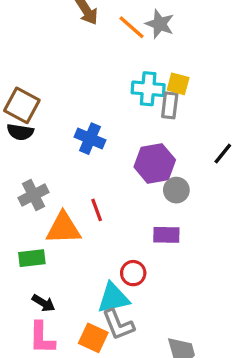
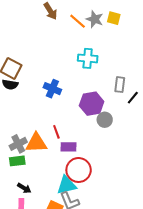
yellow square: (178, 84) -> (114, 18), moved
gray rectangle: (170, 105) -> (120, 85), moved
gray cross: (34, 195) -> (18, 144), moved
purple rectangle: (166, 235) -> (68, 147), moved
red circle: (133, 273) -> (79, 170), size x1.6

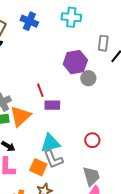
blue cross: (52, 89) -> (29, 21), moved
orange triangle: (36, 143) -> (20, 116), moved, turned -40
red circle: (79, 170) -> (92, 140), moved, size x0.6

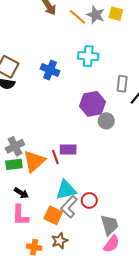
blue cross: (29, 21) -> (50, 70), moved
red line: (40, 90) -> (55, 157), moved
red circle: (92, 140) -> (89, 200), moved
gray L-shape: (53, 159) -> (69, 207), turned 65

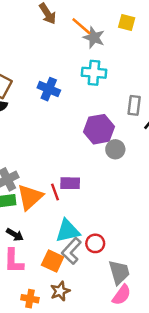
gray star: (96, 15) -> (94, 38), moved

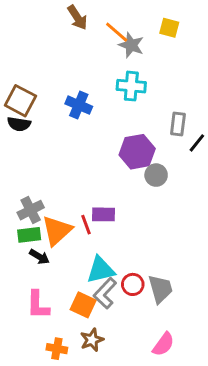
black arrow: (15, 235) -> (39, 257), moved
gray trapezoid: (119, 272) -> (160, 289), moved

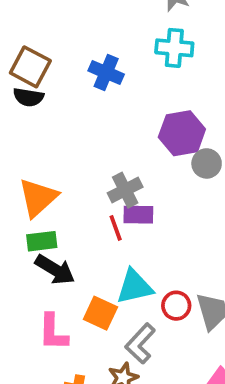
gray cross: (31, 210) -> (125, 190), moved
orange triangle: (57, 230) -> (38, 198), moved
black arrow: (39, 257) -> (55, 270), size x1.5
gray L-shape: (105, 293) -> (140, 344), moved
orange square: (83, 305) -> (100, 313), moved

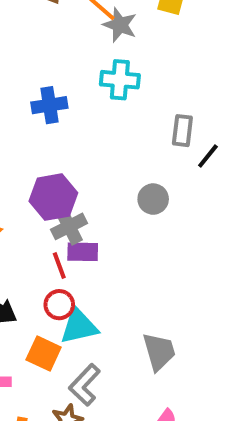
blue cross: (106, 73) -> (49, 105), turned -32
purple hexagon: (182, 133) -> (53, 197), moved
red circle: (176, 306) -> (59, 305), moved

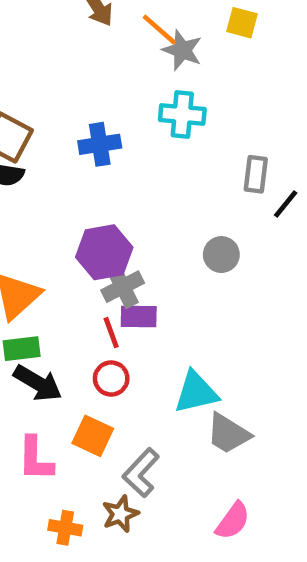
cyan triangle: (79, 326) -> (196, 392), moved
gray trapezoid: (159, 352) -> (228, 434), turned 138

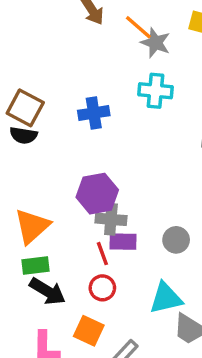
gray circle: (221, 255) -> (176, 240), moved
gray cross: (123, 287) -> (111, 219), turned 32

